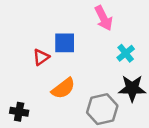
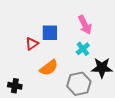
pink arrow: (104, 18) -> (85, 25), moved
cyan cross: (126, 53) -> (83, 49), moved

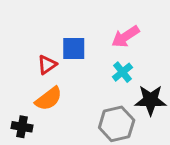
pink arrow: (85, 25) -> (125, 37), turned 84
orange semicircle: (49, 68) -> (49, 99), moved

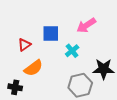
red triangle: (47, 65) -> (24, 45), moved
cyan cross: (122, 72) -> (72, 51), moved

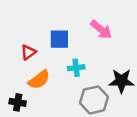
pink arrow: (86, 25) -> (101, 30), turned -108
cyan cross: (72, 51) -> (76, 68), moved, turned 32

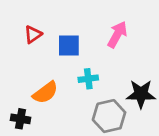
pink arrow: (101, 30) -> (117, 34), turned -100
red triangle: (28, 52) -> (33, 34), moved

